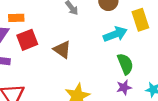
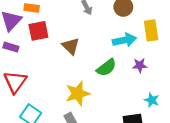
green semicircle: (125, 64) -> (106, 68), moved, turned 65
purple star: (124, 87) -> (140, 65), moved

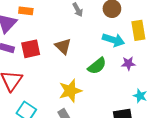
red square: (38, 31) -> (31, 49), moved
cyan arrow: (124, 40) -> (113, 40), turned 30

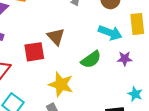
red square: (31, 49) -> (34, 52), moved
yellow star: (70, 91) -> (61, 84), turned 30

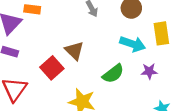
red square: (34, 52) -> (52, 68), turned -30

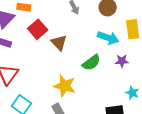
red square: (52, 68) -> (38, 29), moved

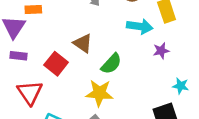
red square: (38, 29) -> (56, 64), moved
green semicircle: (91, 63) -> (111, 64), moved

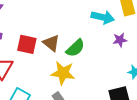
brown triangle: (83, 43) -> (51, 43), moved
red square: (56, 64) -> (27, 44), turned -30

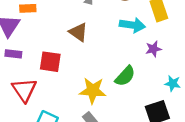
brown triangle: (51, 43) -> (78, 32), moved
green semicircle: (75, 48) -> (125, 76), moved

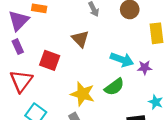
cyan arrow: (132, 25) -> (122, 60), moved
purple rectangle: (13, 54) -> (18, 47), turned 48

